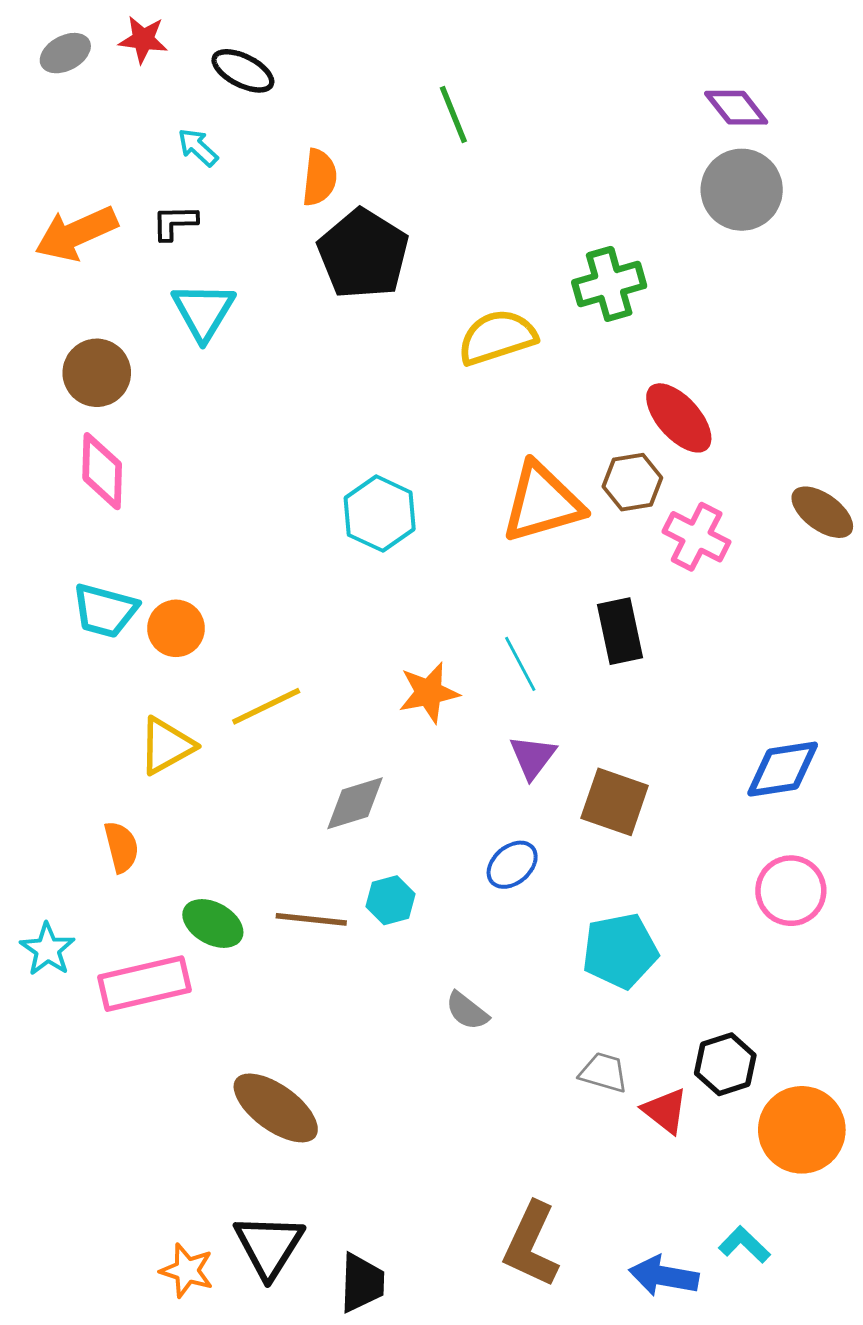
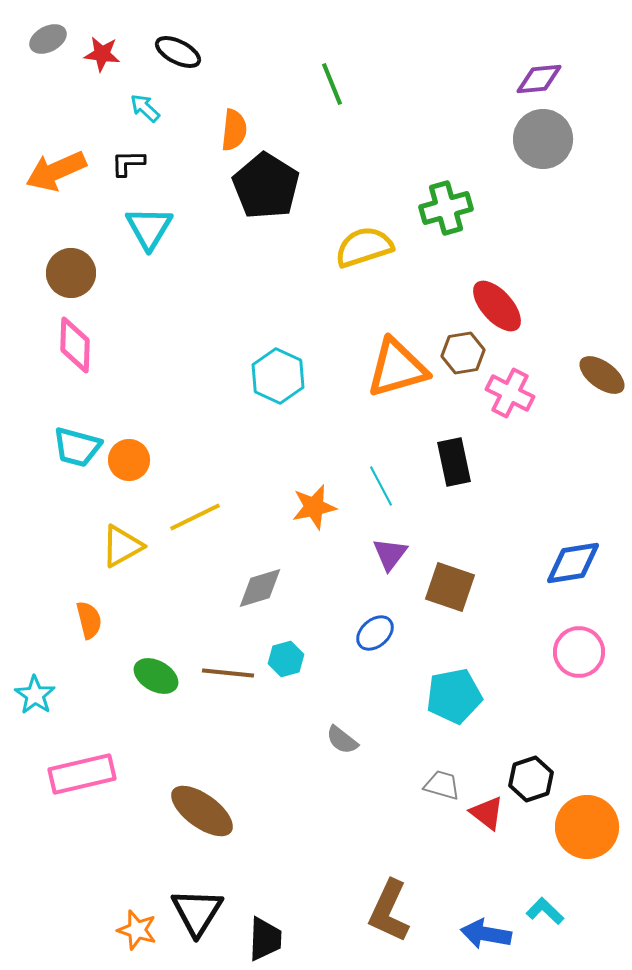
red star: (143, 39) -> (102, 54), moved
purple diamond: (736, 108) -> (539, 79), turned -57
pink rectangle: (145, 984) -> (82, 774), moved

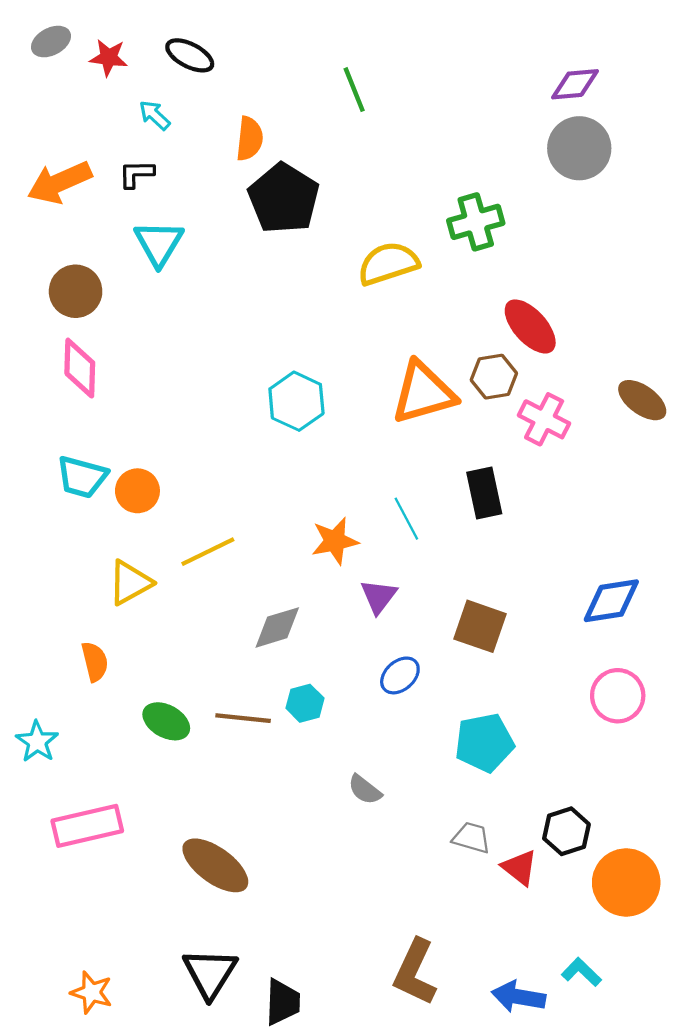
purple triangle: (390, 554) -> (379, 596), moved
orange star: (137, 930) -> (92, 992), moved

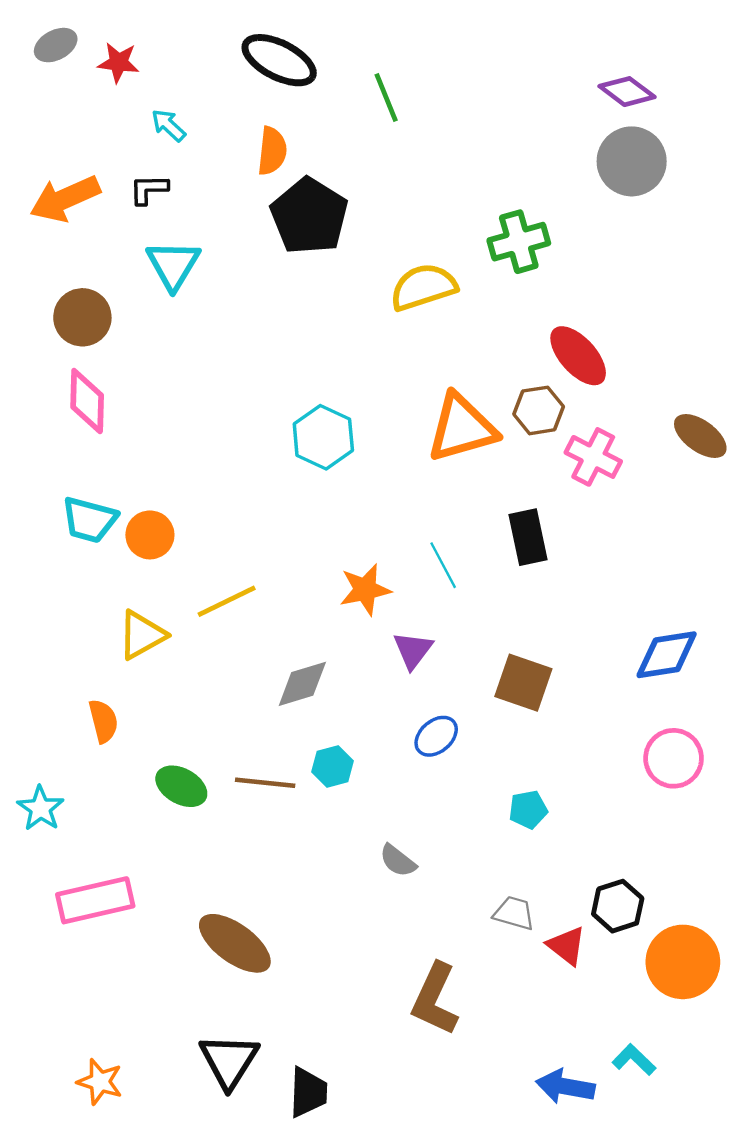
black ellipse: (190, 55) -> (279, 60), moved, size x1.4
purple diamond: (575, 84) -> (627, 92), turned 42
cyan pentagon: (484, 743) -> (528, 810), size x0.6
brown L-shape: (415, 972) -> (435, 999), moved

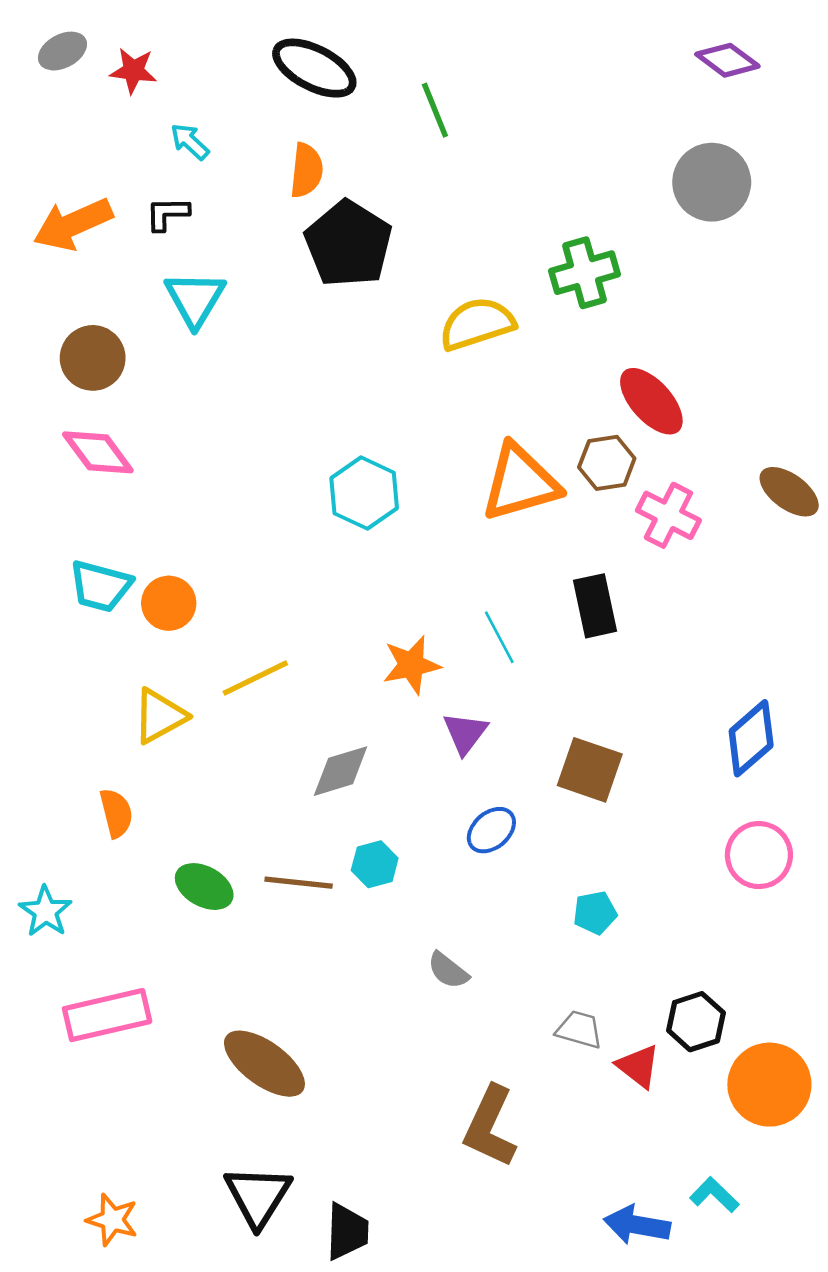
purple diamond: (627, 92) -> (727, 60), moved
pink diamond: (87, 401) -> (98, 452), turned -38
blue diamond: (667, 655) -> (751, 738), turned -32

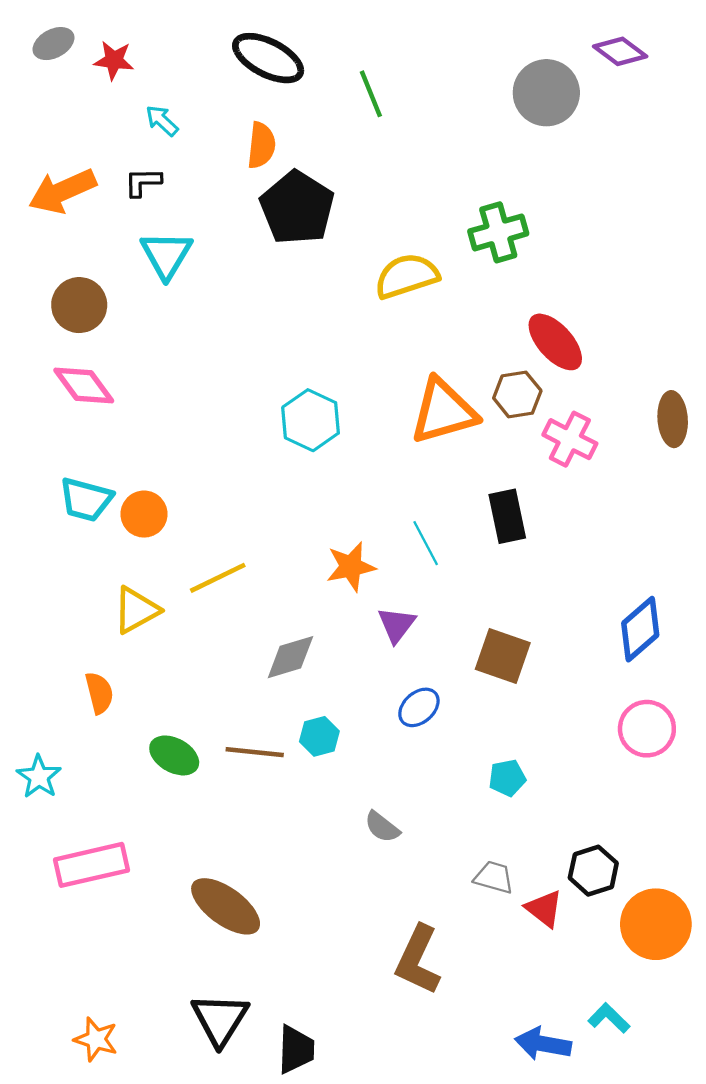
gray circle: (712, 182) -> (546, 93), moved
brown ellipse: (789, 492) -> (673, 419), turned 50

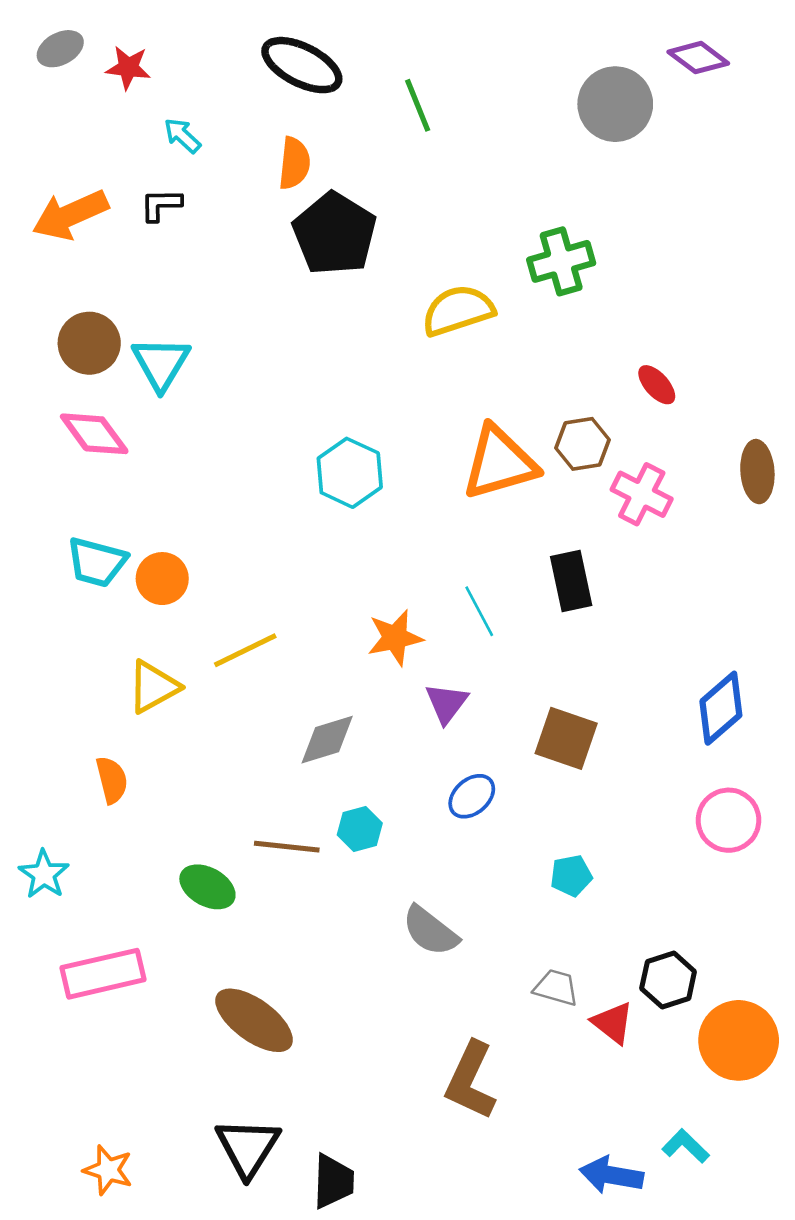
cyan triangle: (166, 255) -> (161, 363), moved
red ellipse: (555, 342) -> (657, 385), moved, size x0.6
green ellipse: (174, 755) -> (207, 887), moved
gray semicircle: (382, 827) -> (430, 931), size x1.4

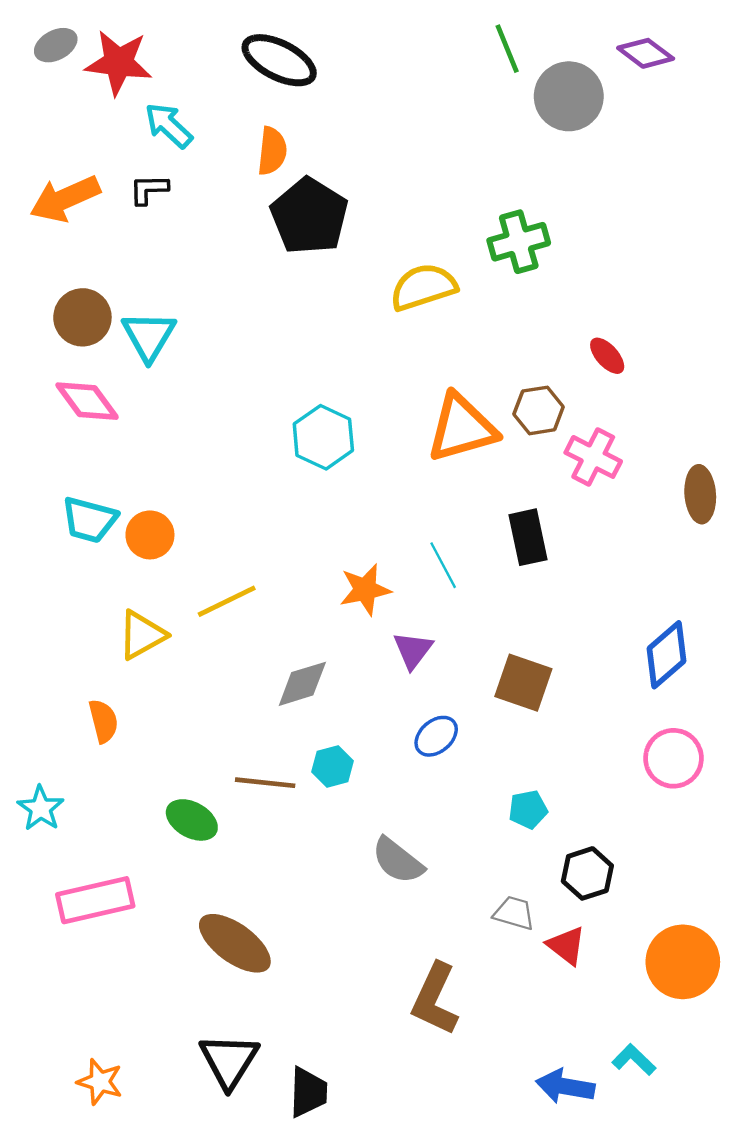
red star: (128, 68) -> (119, 63), size x1.6
green line: (418, 105) -> (507, 49), moved
cyan arrow: (182, 136) -> (169, 125), size x1.4
brown ellipse: (757, 472) -> (700, 494), moved
black hexagon: (668, 980) -> (587, 873), moved

